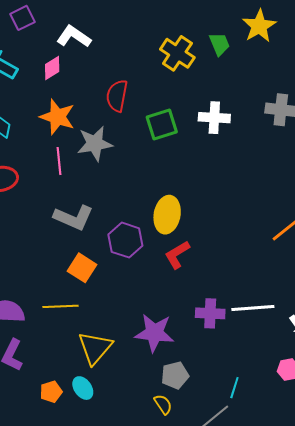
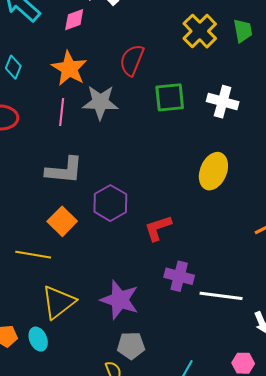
yellow ellipse: (167, 215) -> (213, 171), moved
gray L-shape: (74, 218) -> (64, 170), turned -30
purple cross: (210, 313) -> (179, 276), moved

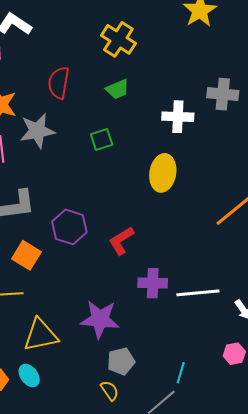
green trapezoid: (243, 31) -> (118, 89), moved, turned 90
green square: (170, 97) -> (102, 139), moved, size x0.7
white cross: (223, 102) -> (178, 117), moved
yellow triangle: (58, 302) -> (41, 335), turned 39

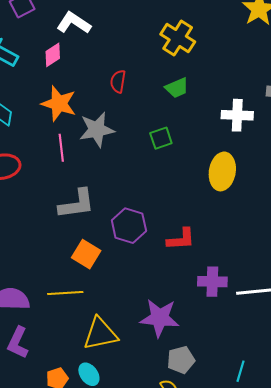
red semicircle: (59, 83) -> (118, 81), size x0.7
red L-shape: (121, 241) -> (181, 239), turned -152

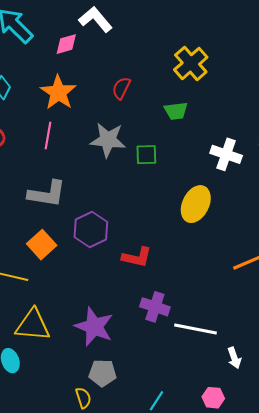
gray star: (97, 130) -> (108, 140), moved

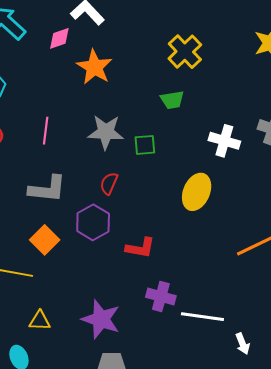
red semicircle: (121, 88) -> (109, 183), moved
orange star: (58, 92) -> (94, 67), moved
yellow triangle: (33, 325) -> (40, 321), size x0.6

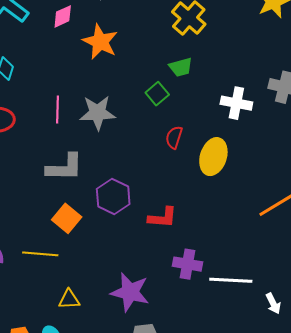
gray star: (106, 132) -> (98, 113), moved
green square: (145, 145) -> (157, 94), moved, turned -30
red semicircle: (109, 183) -> (174, 137), moved

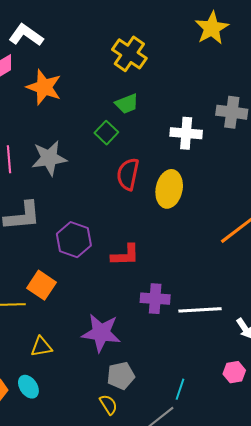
red semicircle: (174, 137) -> (128, 174), size x1.4
orange square: (67, 218) -> (41, 285), moved

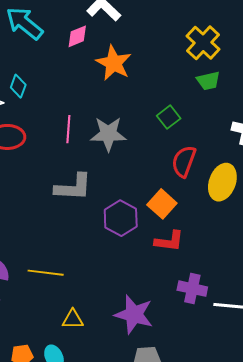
green trapezoid: (127, 104) -> (208, 81), moved
orange square: (41, 285) -> (162, 204), moved

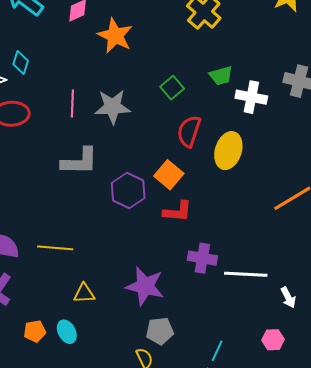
green trapezoid: (208, 81) -> (221, 76), moved

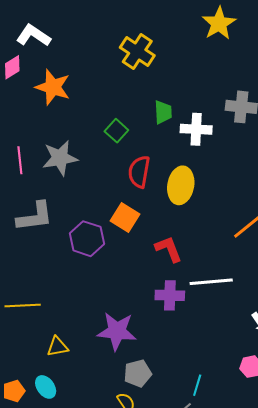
green trapezoid: (221, 76) -> (163, 112), turned -70
red L-shape: (178, 212) -> (169, 249), moved, turned -108
white line: (246, 274) -> (211, 282), moved

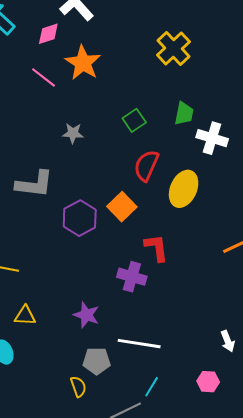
gray star: (60, 158) -> (73, 133), size x0.6
pink line: (20, 160) -> (44, 77), moved, turned -60
white line: (211, 282) -> (139, 344), moved
purple cross: (170, 295) -> (132, 277), moved
purple star: (117, 331) -> (86, 315), size x0.7

